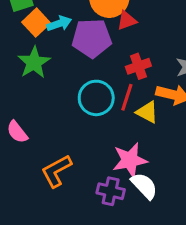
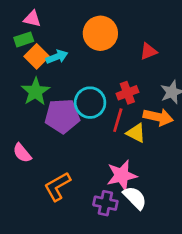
red triangle: (127, 20) -> (148, 51), moved
purple pentagon: (92, 38) -> (62, 116), moved
cyan circle: (96, 98) -> (90, 103), moved

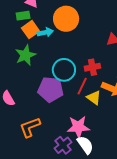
orange circle: (100, 33) -> (66, 19), moved
purple pentagon: (62, 116) -> (51, 89), moved
purple cross: (105, 203) -> (63, 145), turned 30

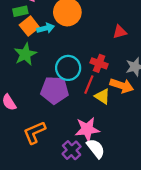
red cross: (92, 67) -> (99, 63), turned 35

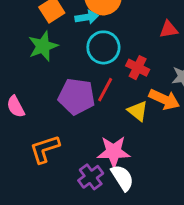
cyan arrow: (46, 28) -> (87, 17), moved
cyan circle: (68, 68) -> (103, 47), moved
red line: (89, 85) -> (105, 90), moved

